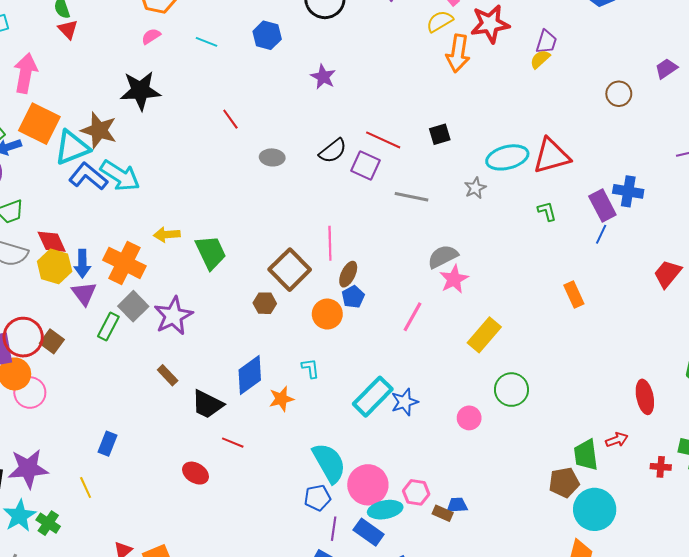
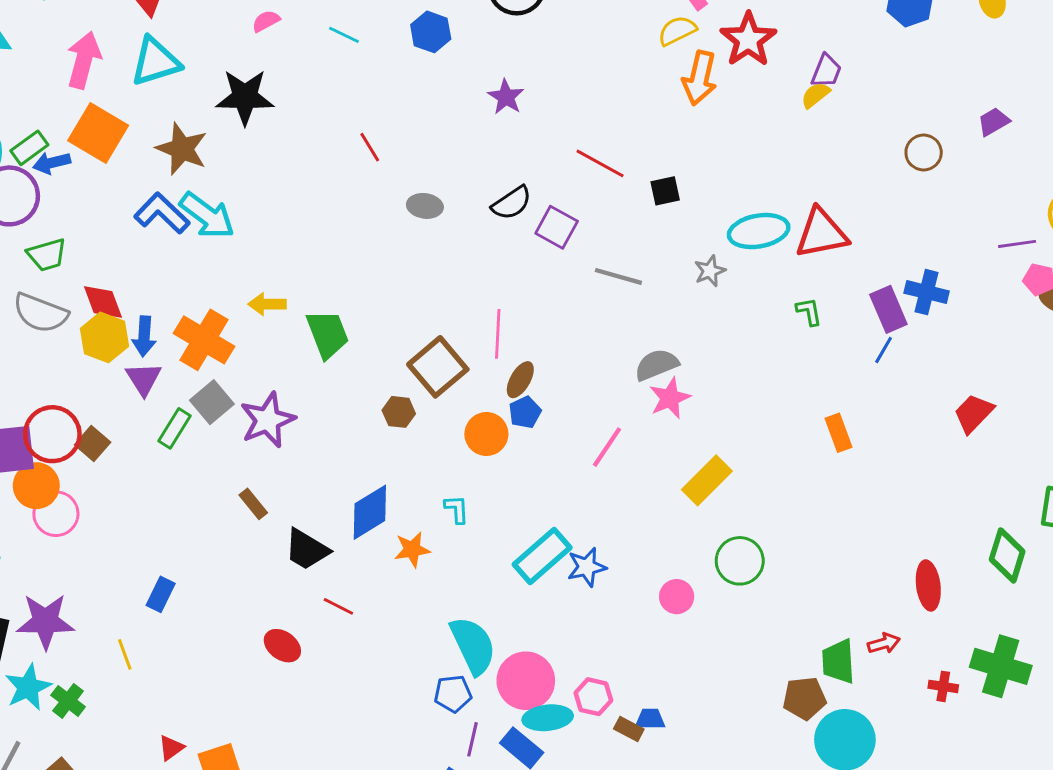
red star: (490, 24) -> (748, 40), turned -30
red line: (383, 140) -> (600, 163), moved
cyan triangle: (72, 148) -> (155, 62), moved

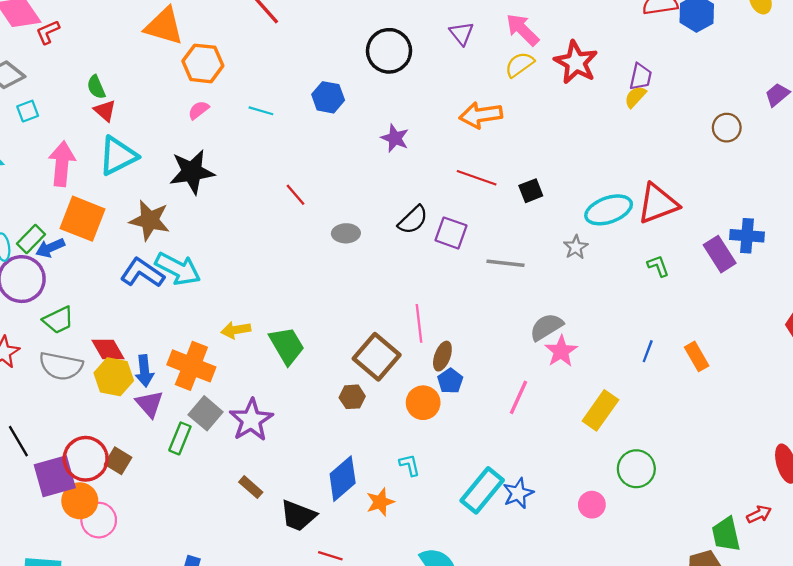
orange arrow: (700, 78) -> (481, 115), moved, turned 78
blue line: (884, 350) -> (648, 351), moved

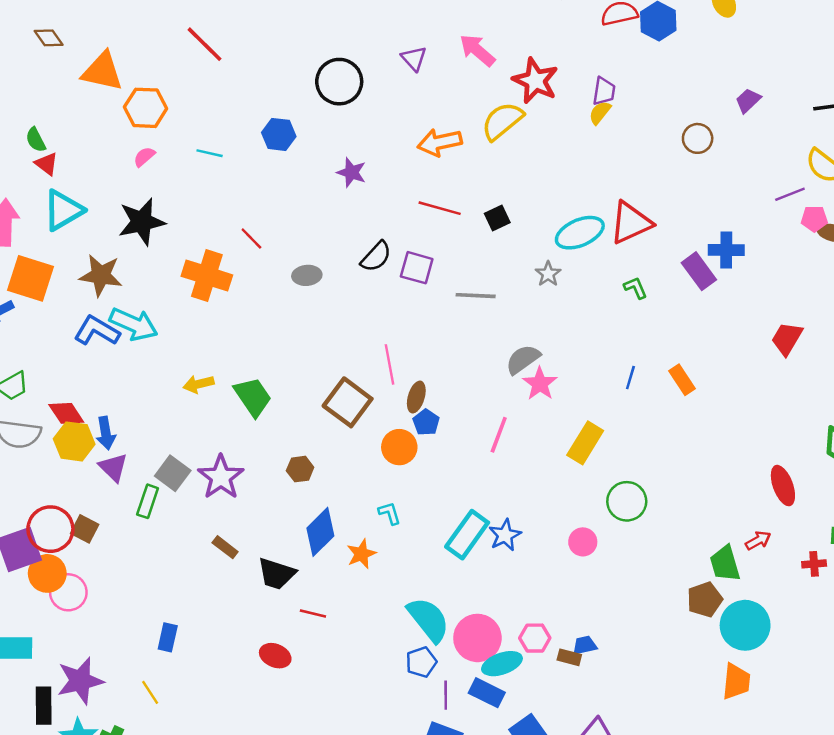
yellow semicircle: (519, 65) -> (502, 121), moved, size x1.4
orange cross: (191, 366) -> (207, 276), moved
brown hexagon: (352, 397) -> (300, 469), moved

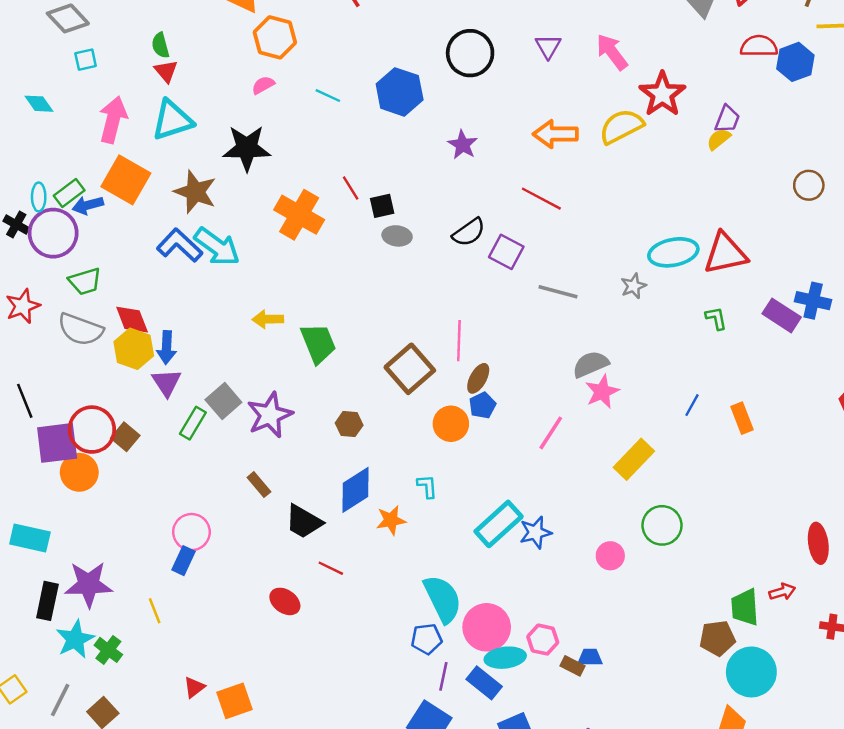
blue hexagon: (279, 134) -> (400, 92), size x1.4
black square: (497, 218) -> (382, 206), moved
purple rectangle: (699, 271) -> (782, 315), turned -33
pink circle: (68, 592) -> (191, 532), moved

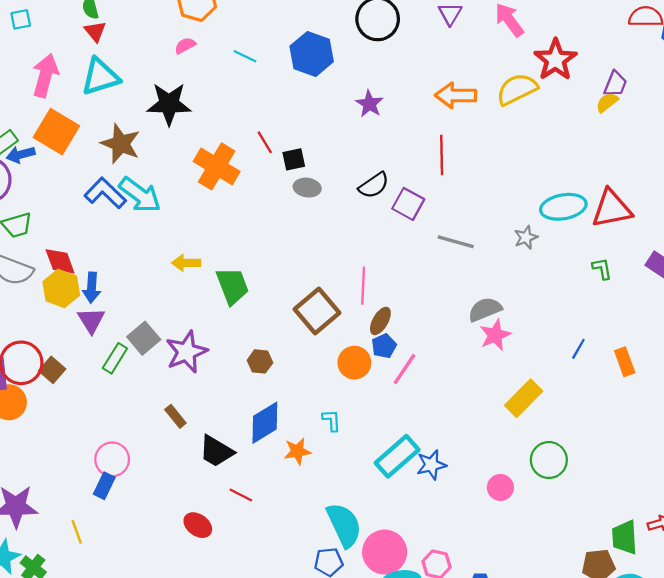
red line: (541, 199) -> (442, 155), turned 60
pink line: (551, 433) -> (405, 369), moved

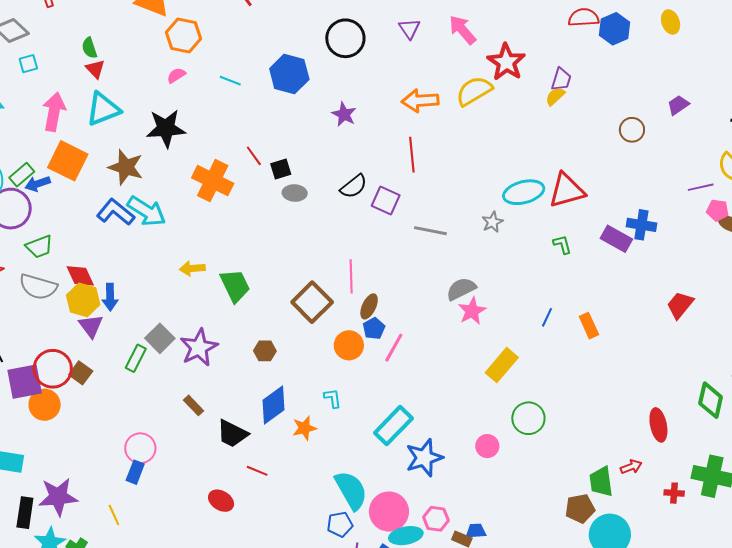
purple triangle: (91, 320) -> (91, 326), moved
blue star: (431, 465) -> (424, 458), moved, size x1.4

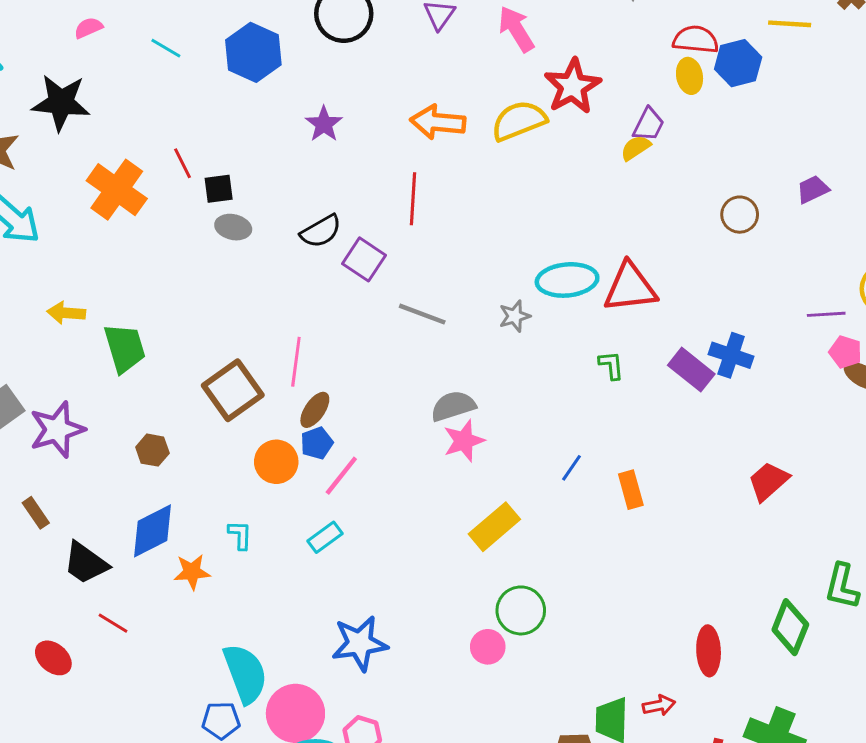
yellow ellipse: (671, 22) -> (690, 76), moved
cyan rectangle: (393, 426) -> (325, 537), moved, size x0.6
pink circle: (487, 446) -> (488, 647), moved

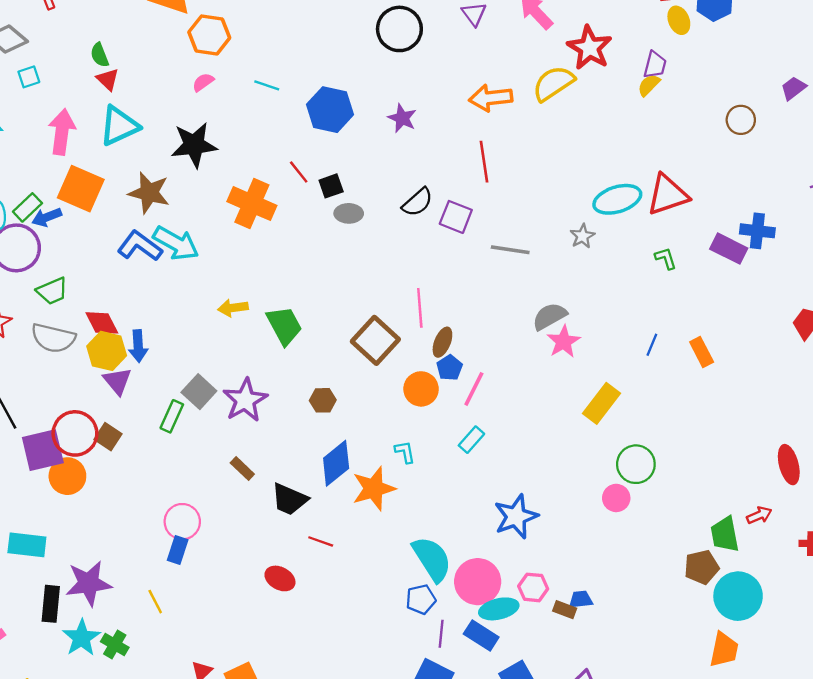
blue hexagon: (253, 52) -> (330, 110), moved
orange star: (192, 572) -> (374, 489), size x1.5

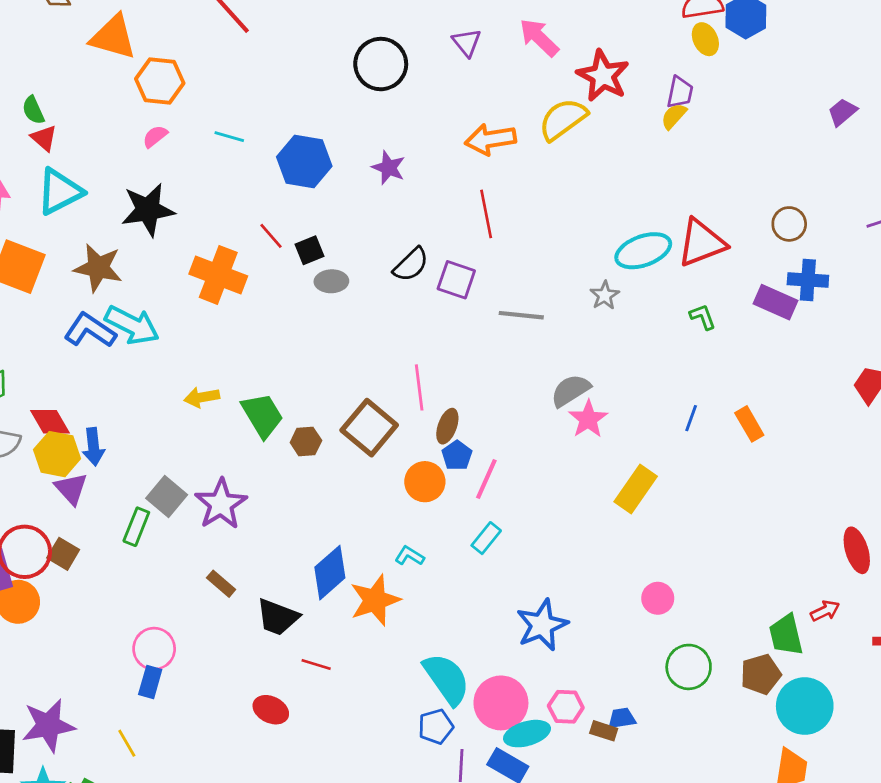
brown circle: (741, 120) -> (789, 224), moved
brown hexagon: (323, 400) -> (306, 442), moved
cyan L-shape: (405, 452) -> (410, 556), turned -45
green circle: (636, 464) -> (689, 667), moved

